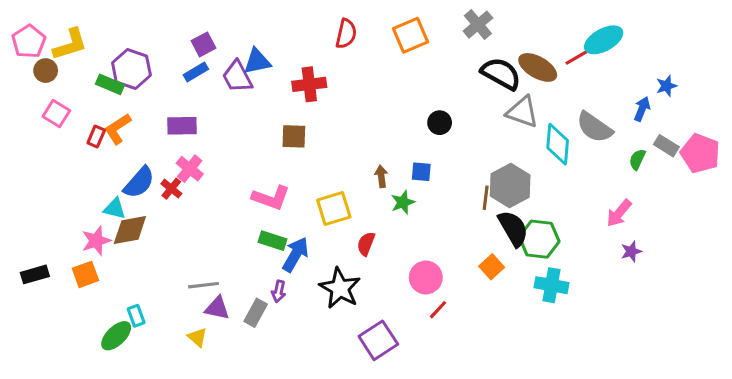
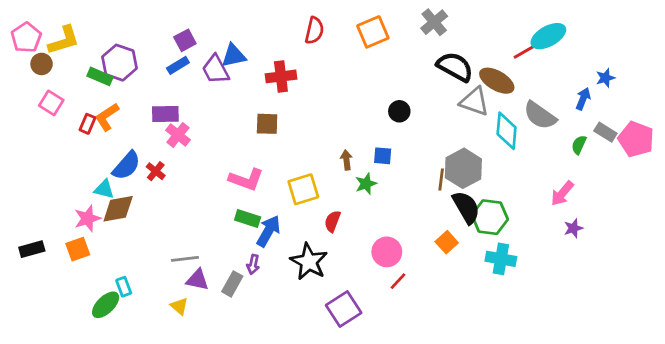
brown ellipse: (538, 67) -> (497, 81), moved
pink cross: (190, 169) -> (178, 135), moved

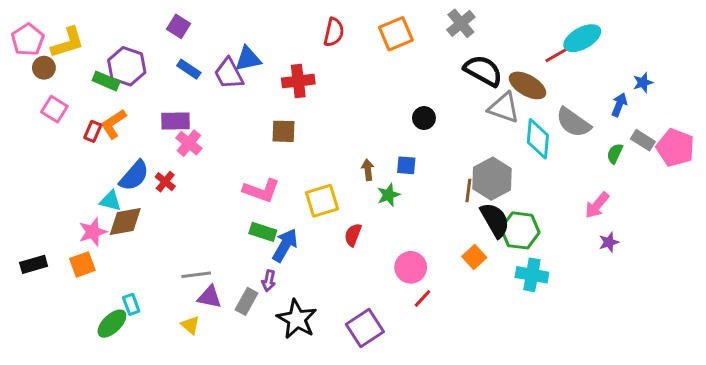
purple square: (185, 40) -> (179, 26), moved, turned -30
blue rectangle: (178, 65) -> (189, 69), turned 65
black star: (309, 262) -> (297, 319), moved

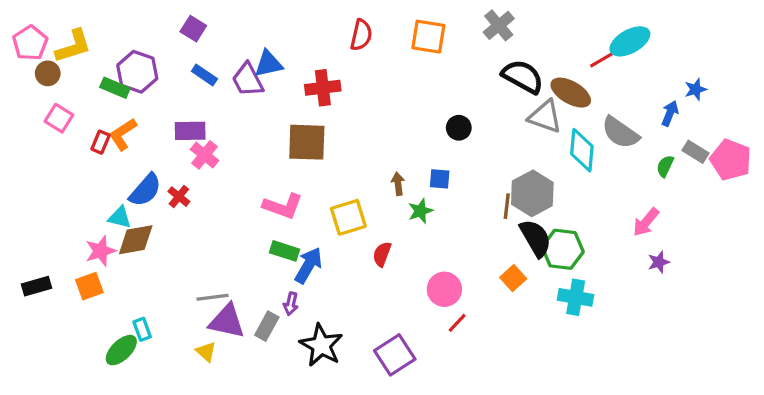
orange square: (396, 34) -> (428, 37), turned 32
brown square: (283, 131) -> (307, 142), size x1.5
purple triangle: (210, 297) -> (227, 321), size x1.4

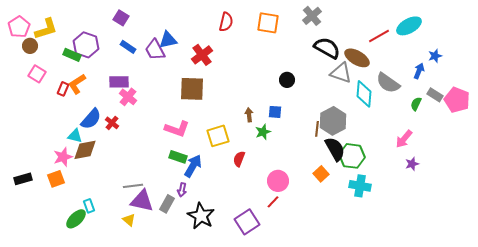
cyan ellipse: (630, 41) -> (409, 26), moved
red cross: (323, 88) -> (202, 55), turned -30
red line: (457, 323) -> (273, 202), moved

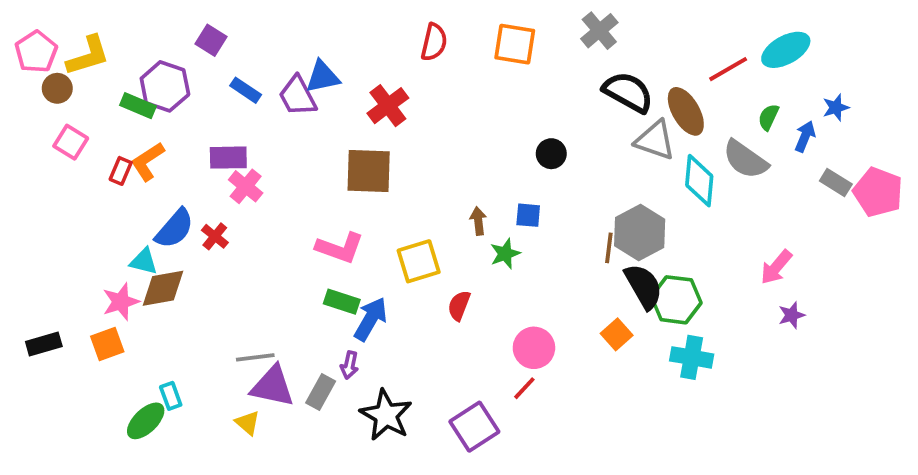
purple square: (121, 18) -> (211, 40), moved
brown ellipse: (357, 58) -> (686, 111), turned 30
green semicircle: (416, 104) -> (768, 117), moved

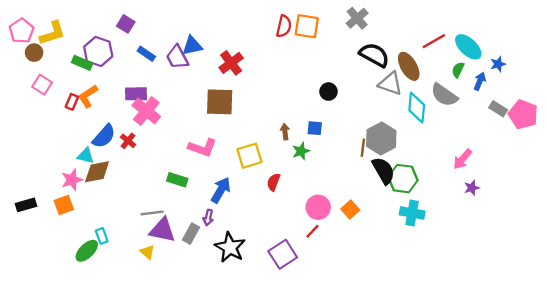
red semicircle: (434, 42) -> (284, 26), moved
cyan ellipse: (786, 50) -> (468, 47), moved, turned 72
pink cross: (246, 186) -> (146, 111), size x1.4
green rectangle: (342, 302) -> (177, 180), moved
orange square: (617, 334) -> (350, 210), moved

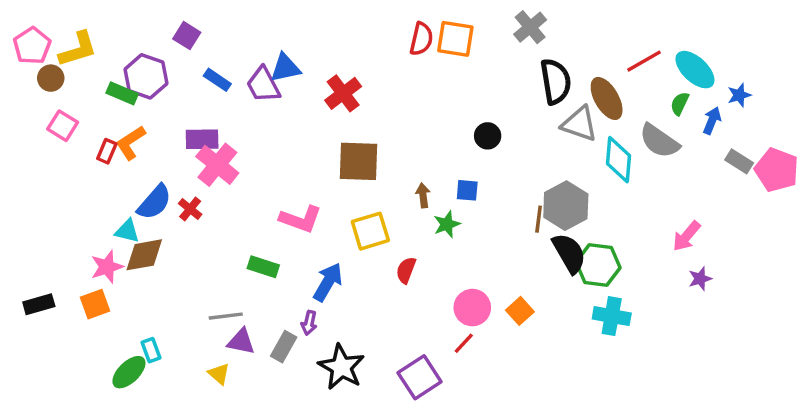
black semicircle: (374, 55) -> (556, 81), turned 52
brown square: (220, 102) -> (358, 161), moved
purple triangle: (162, 230) -> (241, 342), size x0.7

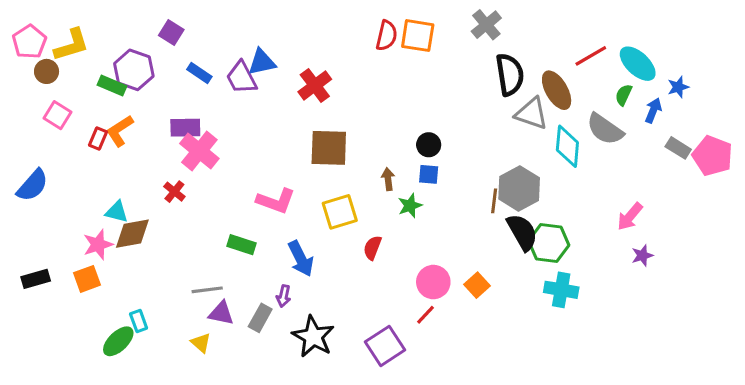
black circle: (488, 136) -> (429, 145), moved
blue semicircle: (154, 202) -> (32, 185), moved
blue arrow: (328, 282) -> (301, 259), turned 123

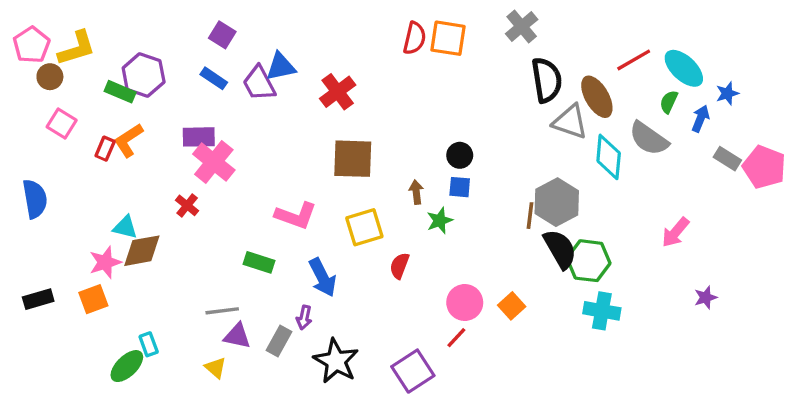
purple square: (171, 32) -> (222, 35), moved
blue semicircle: (32, 185) -> (35, 199), turned -51
purple star: (642, 255) -> (706, 297), moved

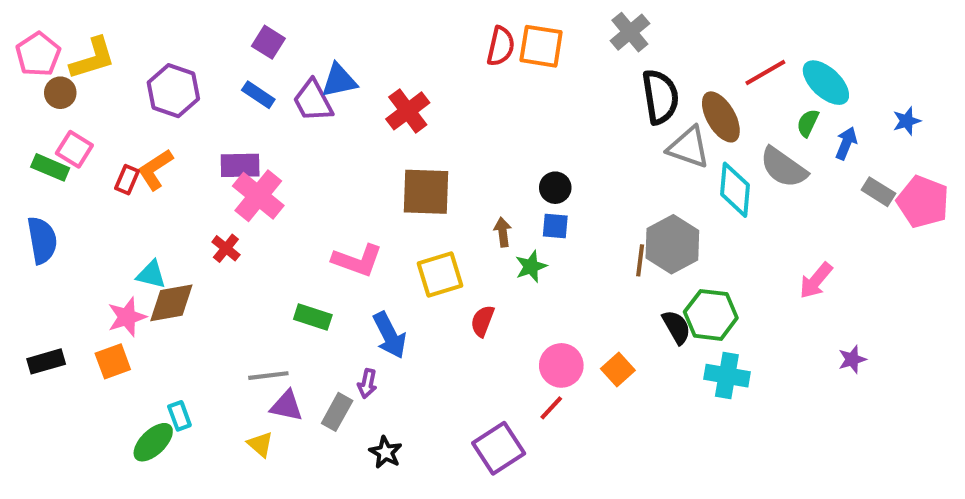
green rectangle: (120, 92) -> (50, 167), moved
blue star: (727, 93) -> (907, 121), moved
black semicircle: (560, 249) -> (676, 327), moved, size x0.7
black star: (336, 361) -> (386, 452), moved, size x0.6

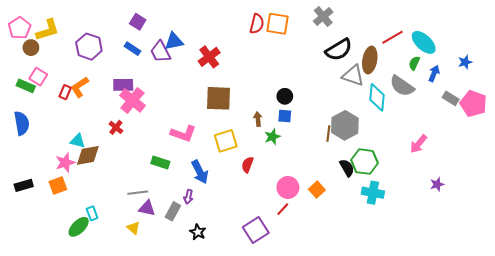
black semicircle: (660, 97) -> (339, 50), turned 68
brown ellipse: (721, 117) -> (370, 60), turned 40

